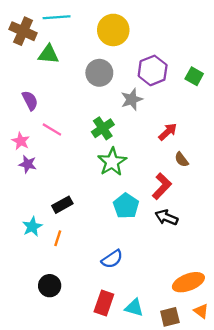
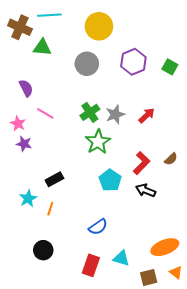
gray star: (132, 99) -> (115, 114), moved
brown semicircle: (182, 160) -> (171, 159), moved, turned -96
cyan triangle: (134, 308) -> (121, 258), moved

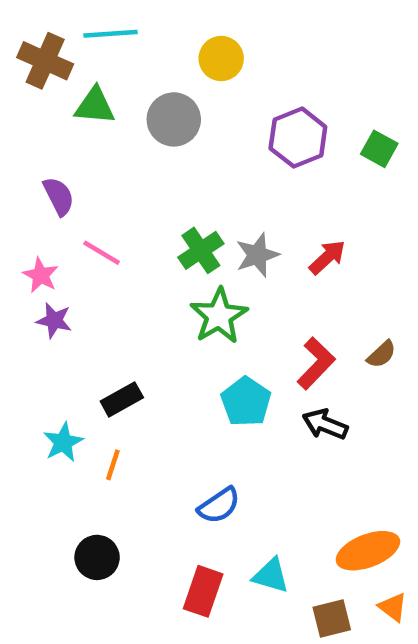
yellow circle: (99, 26) -> (221, 59), size x0.7
gray circle: (87, 64) -> (174, 119), moved

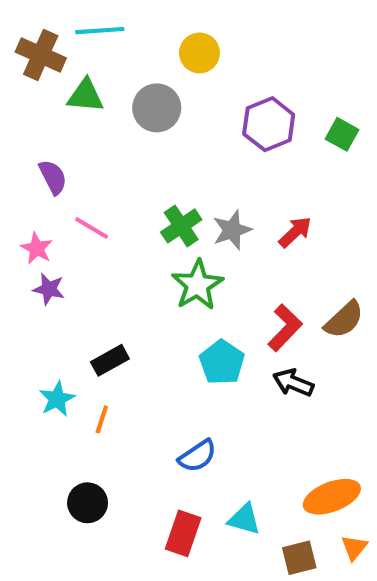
brown semicircle: (381, 354) -> (344, 320), size x1.5
orange triangle: (393, 607) -> (354, 548), turned 32

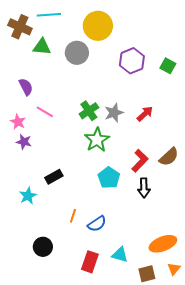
yellow circle: (199, 53) -> (98, 26), size x1.5
black arrow: (293, 383) -> (144, 188), turned -114
orange line: (102, 419) -> (73, 216), moved

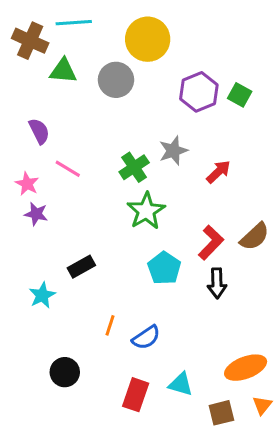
green square: (168, 66) -> (240, 95), moved
gray star: (114, 113) -> (173, 151), moved

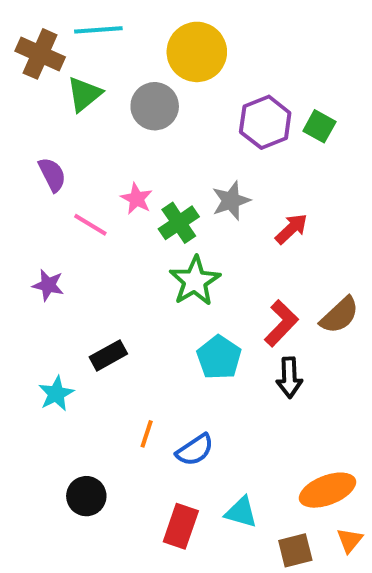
green triangle: (63, 71) -> (84, 94), turned -44
pink star: (27, 184) -> (137, 199), moved

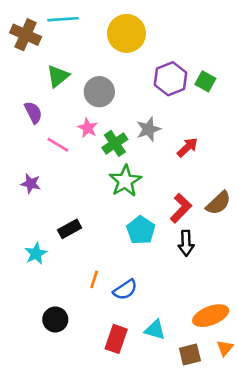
green triangle: (84, 94) -> (58, 76), moved
gray circle: (155, 106) -> (99, 92), moved

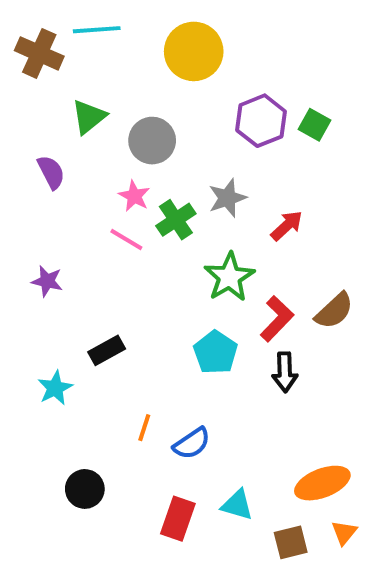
pink line: (58, 145) -> (126, 240), moved
green star: (125, 181) -> (229, 277), moved

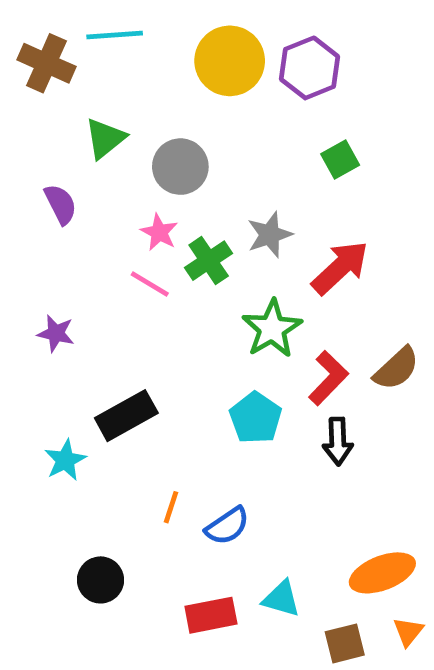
purple hexagon: (261, 121) -> (310, 68), moved
green square: (314, 125) -> (340, 160), moved, turned 32
red arrow: (287, 226) -> (340, 268), size x1.5
black rectangle: (107, 350) -> (126, 416), size x1.4
red rectangle: (178, 519) -> (211, 615), turned 60

